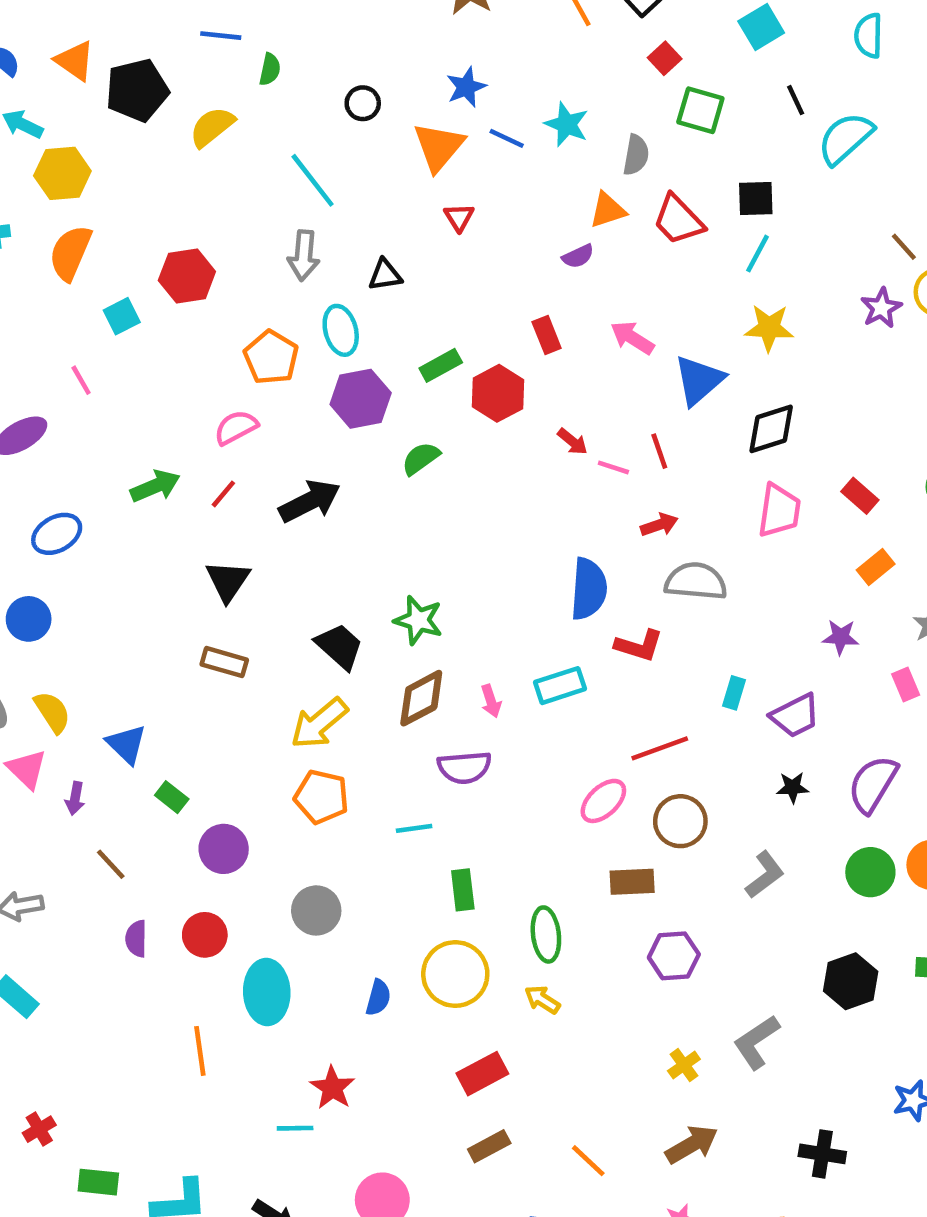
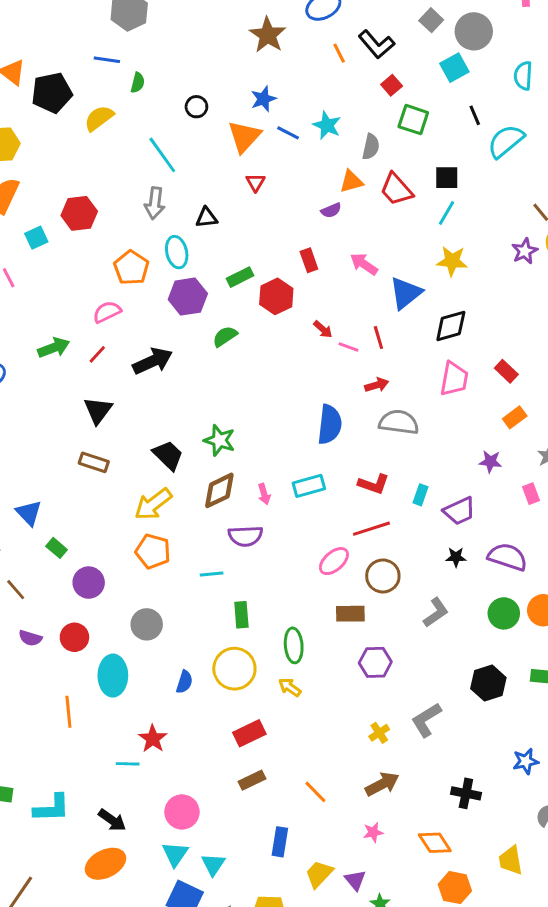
red L-shape: (639, 646) -> (374, 484), moved
purple semicircle: (873, 784) -> (507, 557), turned 75
purple semicircle: (136, 939) -> (30, 638), turned -75

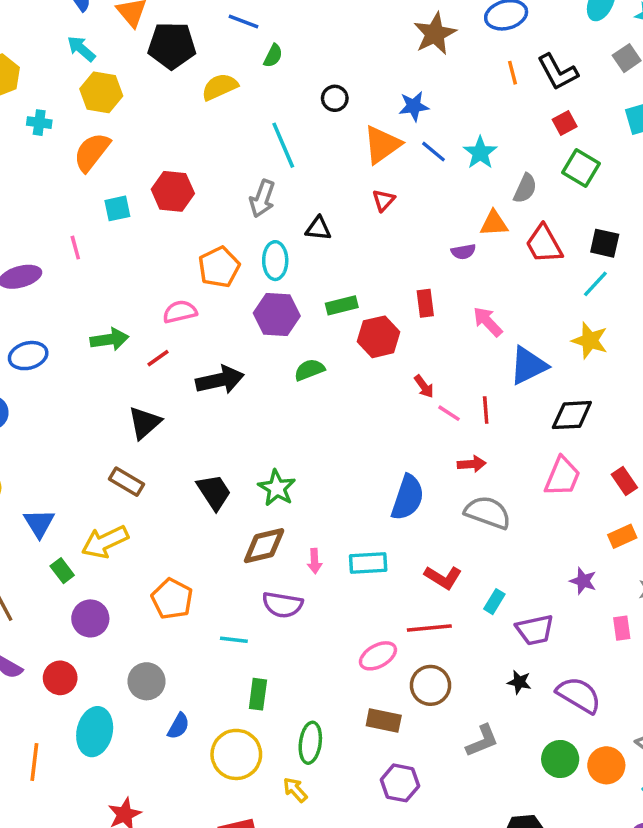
yellow arrow: (153, 504) -> (105, 542), moved
blue semicircle: (184, 682) -> (178, 726), moved

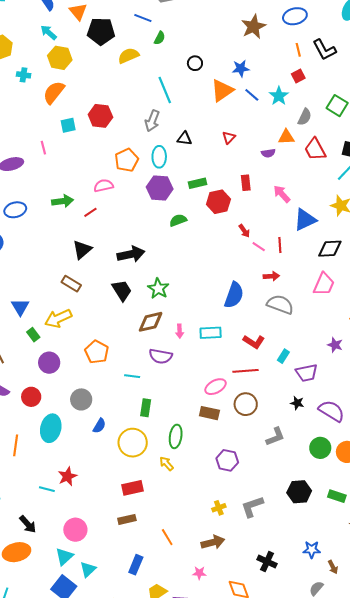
red square: (565, 123) -> (298, 76), moved
red triangle: (384, 200) -> (229, 138), moved
black arrow: (220, 380) -> (131, 254), moved
brown rectangle: (384, 721) -> (209, 413), moved

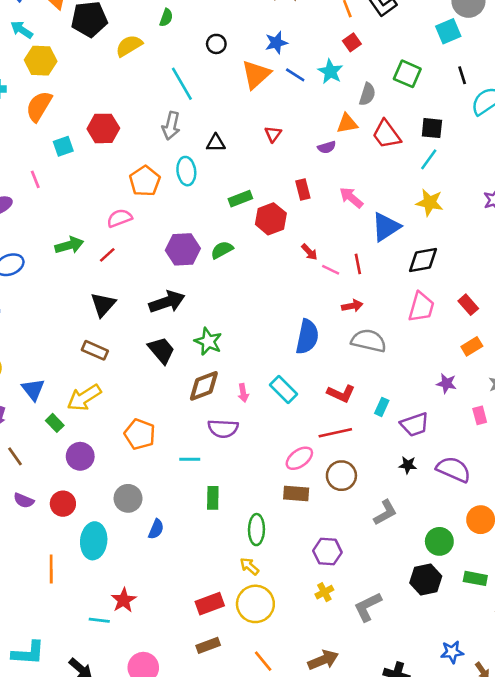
purple hexagon: (160, 188) -> (183, 249), moved
cyan rectangle: (211, 333) -> (284, 389), turned 55
yellow circle: (133, 443) -> (255, 604), moved
green circle: (320, 448) -> (439, 541), moved
yellow cross: (219, 508) -> (324, 592), moved

